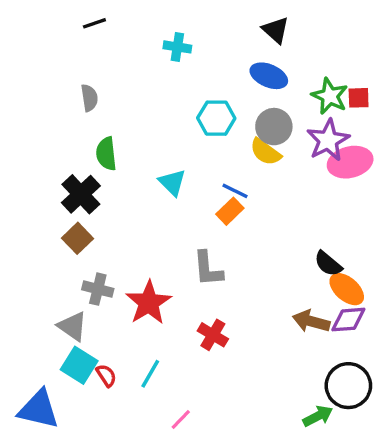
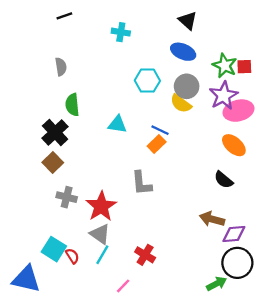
cyan triangle: (172, 182) -> (117, 124), turned -36
orange ellipse: (347, 289) -> (234, 145), moved
purple diamond: (348, 320) -> (234, 234), moved
gray triangle: (72, 326) -> (100, 234), moved
red cross: (213, 335) -> (145, 255), moved

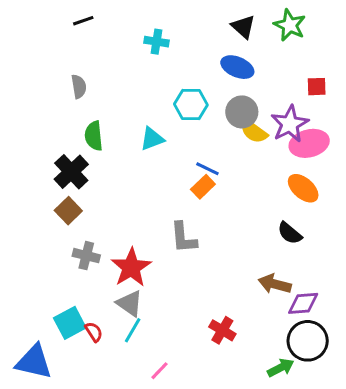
green star: (225, 66) -> (290, 25), moved
yellow semicircle: (181, 104) -> (254, 131), moved
cyan triangle: (117, 124) -> (152, 139), moved, turned -30
cyan square: (54, 249) -> (70, 323), turned 30
red cross: (145, 255) -> (222, 330), moved

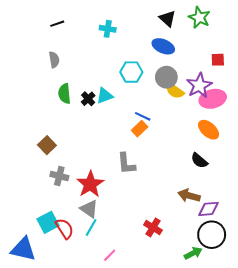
black line: (83, 21) -> (57, 24), moved
black cross: (71, 172) -> (88, 99), moved, size x0.6
red semicircle: (94, 332) -> (64, 229), size x1.5

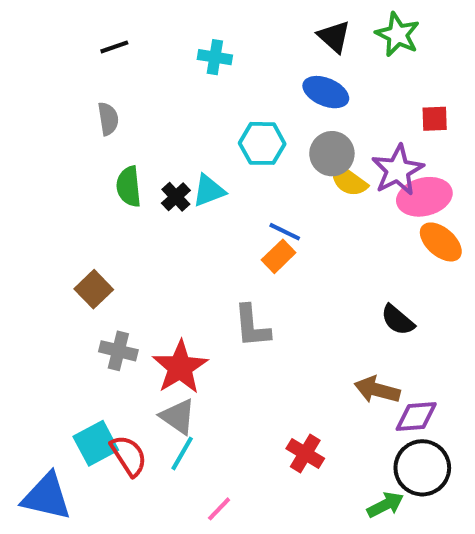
orange ellipse: (209, 130) -> (441, 242), moved

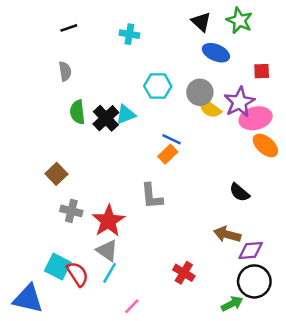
blue ellipse: (326, 92) -> (216, 53), moved
black cross: (176, 197) -> (106, 118), size x1.5
cyan square: (96, 443) -> (58, 267), turned -35

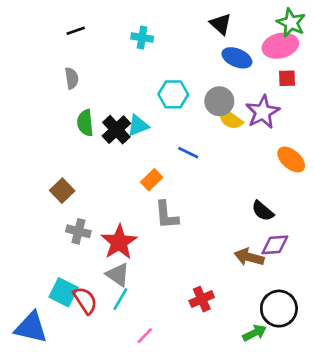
green star: (239, 21) -> (291, 23), moved
pink ellipse: (256, 118) -> (280, 46), moved
orange rectangle: (168, 154) -> (152, 180), moved
purple diamond: (251, 251) -> (275, 245), moved
red cross: (184, 273) -> (202, 299), turned 35

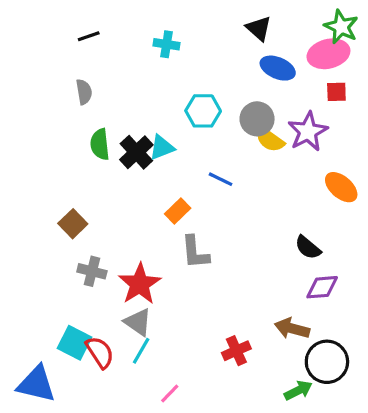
brown arrow: (249, 257) -> (292, 328), moved

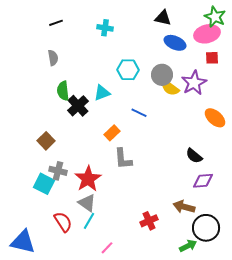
black triangle: (259, 28) -> (163, 18), turned -30
black cross: (136, 152) -> (78, 106), moved
cyan square: (74, 343) -> (44, 184), moved

